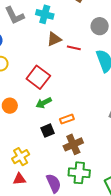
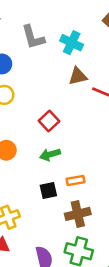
red square: (38, 77) -> (49, 121), size x0.7

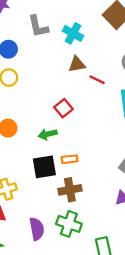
red square: (49, 121) -> (63, 108), moved
black square: (48, 191) -> (44, 167), size x1.5

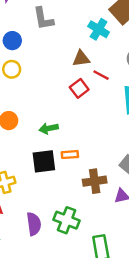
cyan cross: (73, 33) -> (99, 29), moved
red square: (63, 108) -> (79, 88), moved
brown cross: (70, 190) -> (95, 181), moved

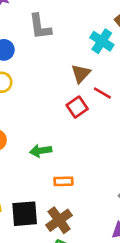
brown triangle: (81, 59) -> (81, 74), turned -42
black square: (44, 161) -> (25, 214), moved
brown cross: (95, 181) -> (59, 220), moved, turned -30

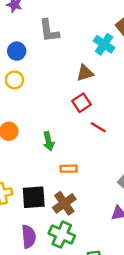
brown triangle: (81, 74) -> (85, 73), turned 30
red line: (102, 93) -> (98, 127), moved
green arrow: (41, 151) -> (49, 141), turned -96

